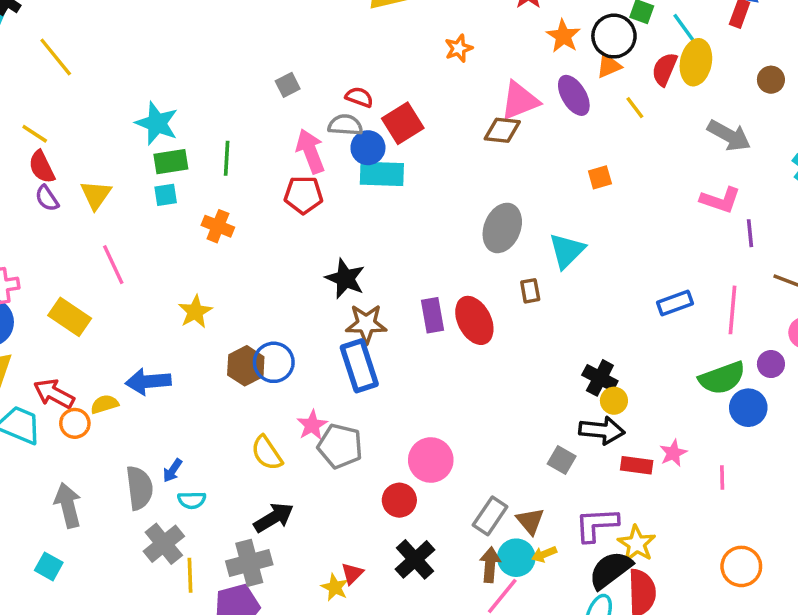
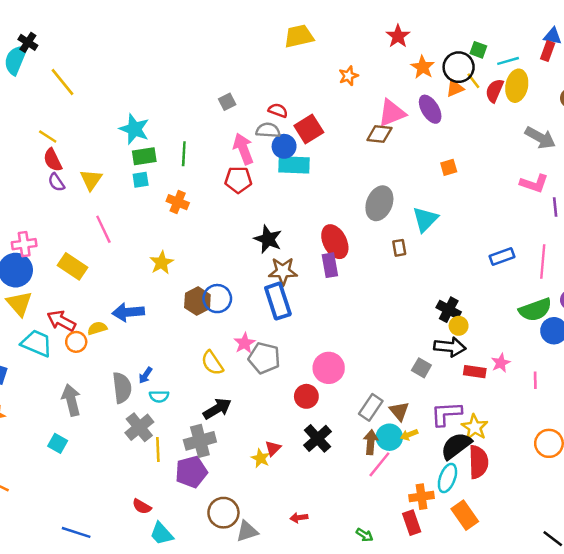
cyan line: (684, 27) -> (508, 61), turned -70
yellow line: (635, 108) -> (473, 81), moved
red ellipse: (474, 320) -> (335, 242), moved

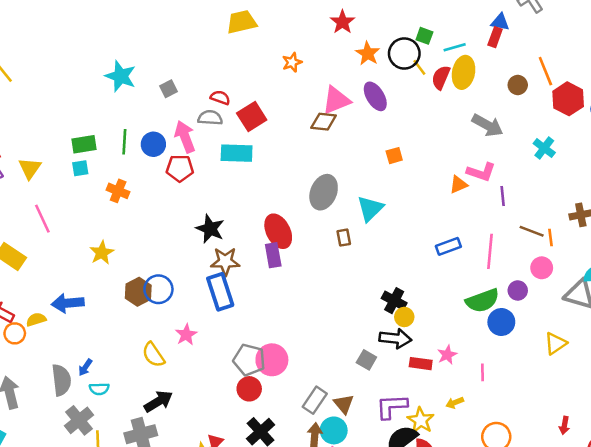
orange triangle: (455, 88) -> (458, 185), moved
cyan star: (134, 129) -> (121, 76), moved
blue circle: (284, 146) -> (153, 144), moved
gray pentagon: (264, 358) -> (249, 360), moved
yellow arrow: (409, 435) -> (455, 403), moved

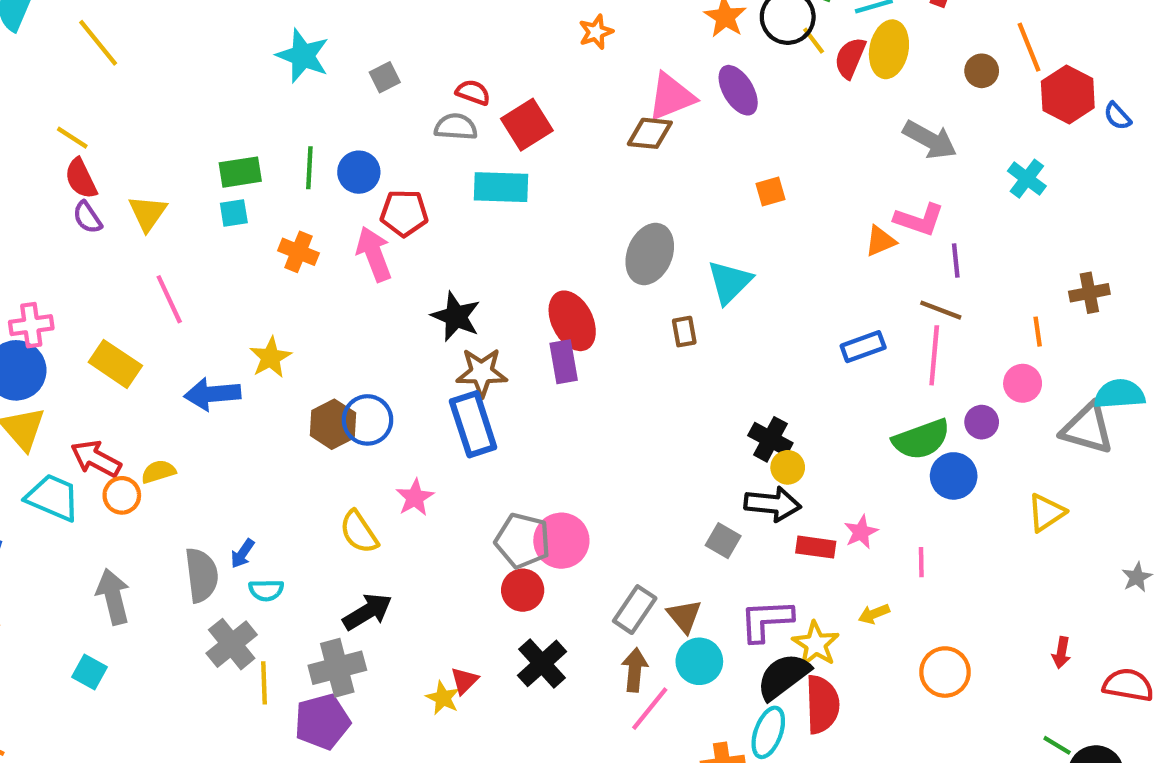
pink arrow: (185, 137) -> (374, 254), moved
brown line: (532, 231) -> (941, 310), moved
blue arrow: (68, 303) -> (212, 394), moved
cyan circle: (334, 430) -> (699, 661), moved

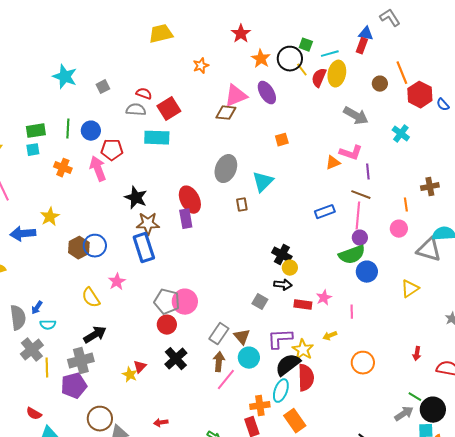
purple circle: (982, 422) -> (360, 238), moved
black arrow: (773, 504) -> (283, 285), size x0.7

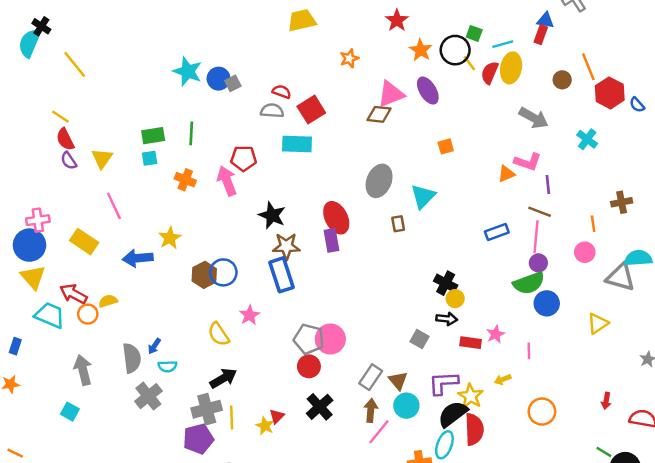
blue circle: (91, 131) -> (219, 79), moved
yellow line: (47, 368) -> (232, 417), moved

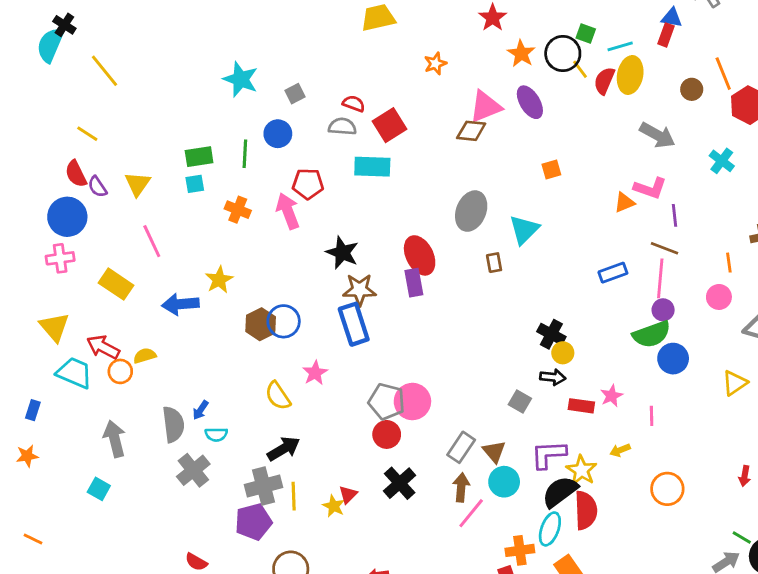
blue circle: (219, 79) -> (278, 134), moved
red semicircle: (65, 139) -> (76, 174), moved
blue circle: (29, 245) -> (67, 217), moved

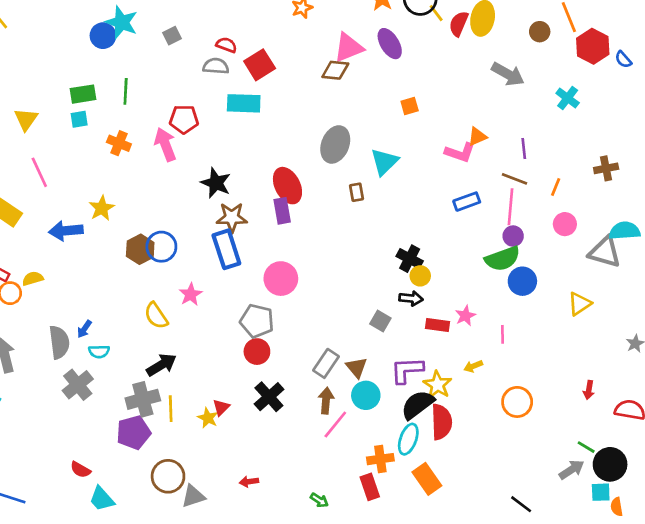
blue circle: (278, 134) -> (103, 36), moved
pink L-shape: (650, 188) -> (460, 152), moved
orange line: (729, 263) -> (556, 187), moved, turned 30
pink circle: (412, 402) -> (281, 279), moved

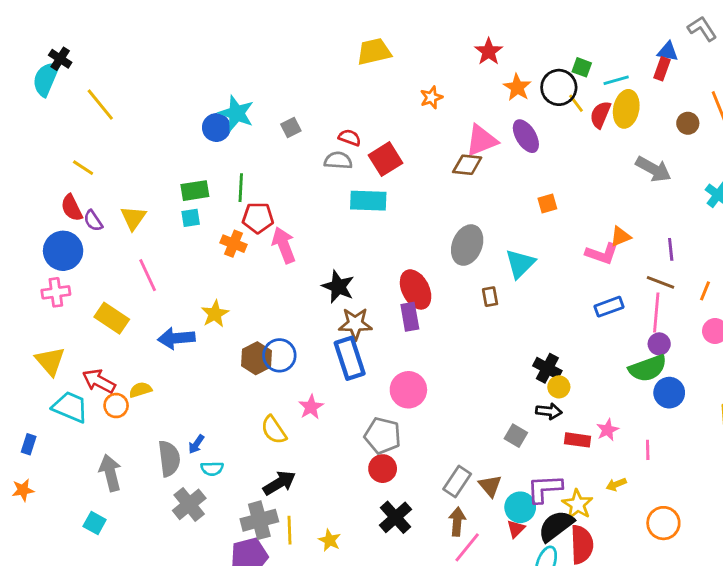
red pentagon: (184, 119) -> (258, 218), moved
cyan circle: (366, 395) -> (520, 507), moved
red triangle: (221, 407) -> (516, 529), moved

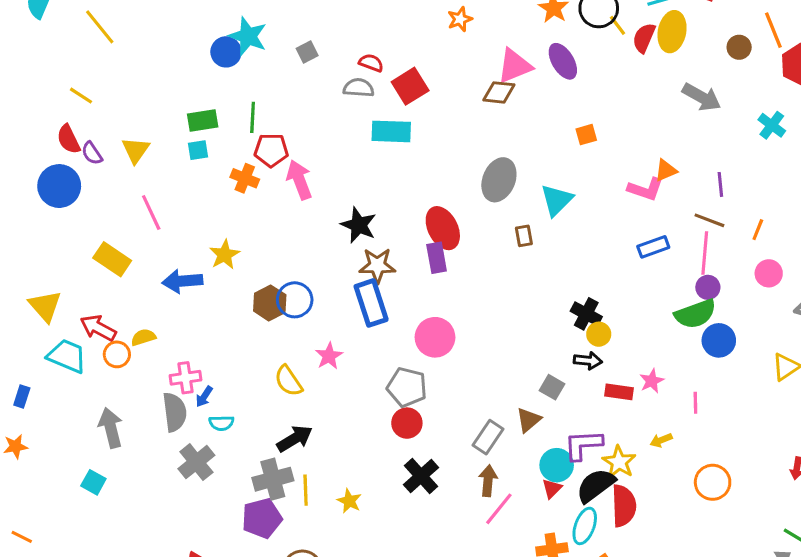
pink cross: (56, 292) -> (185, 378), moved
brown triangle: (490, 486) -> (529, 420), moved, turned 30

